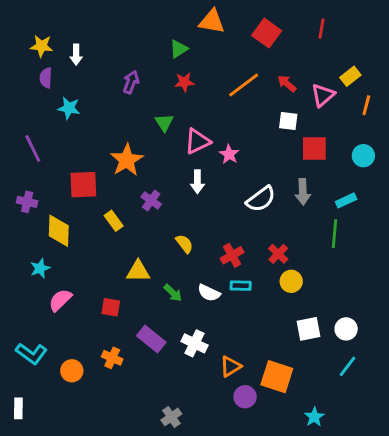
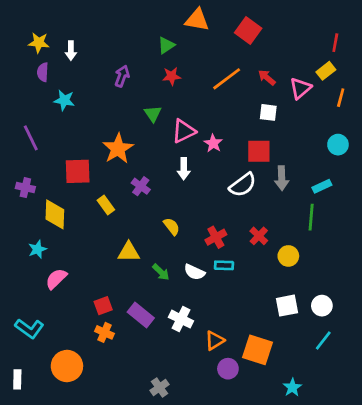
red line: (322, 29) -> (335, 43), moved
red square: (314, 149) -> (259, 151), moved
yellow circle: (291, 281) -> (288, 256), moved
red square: (111, 307) -> (103, 306), moved, turned -30
orange circle: (72, 371) -> (67, 366), moved, size x1.5

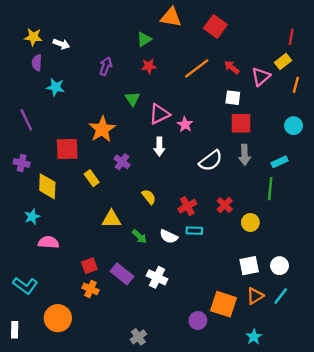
white arrow: (71, 51) -> (61, 44), turned -70
red square: (259, 151) -> (241, 123), moved
pink semicircle: (56, 279) -> (48, 242), turned 48
orange triangle: (215, 341) -> (255, 296), moved

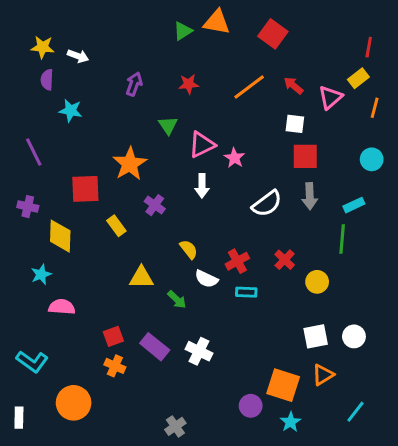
green triangle: (144, 39) -> (183, 31), moved
white semicircle: (169, 236) -> (206, 279), moved
cyan line: (281, 296) -> (355, 412), moved
cyan star: (254, 337) -> (290, 422), moved

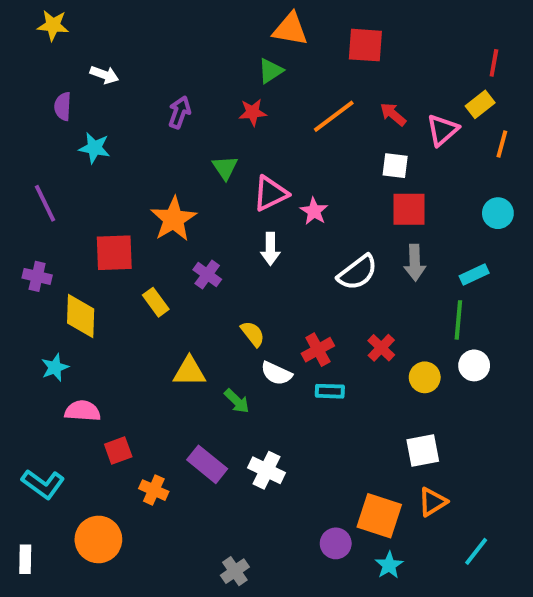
green triangle: (183, 31) -> (270, 71), moved
red square: (273, 34) -> (365, 45), turned -32
yellow star: (43, 47) -> (53, 25), moved
red square: (113, 336) -> (118, 450), moved
white circle: (354, 336) -> (474, 365), moved

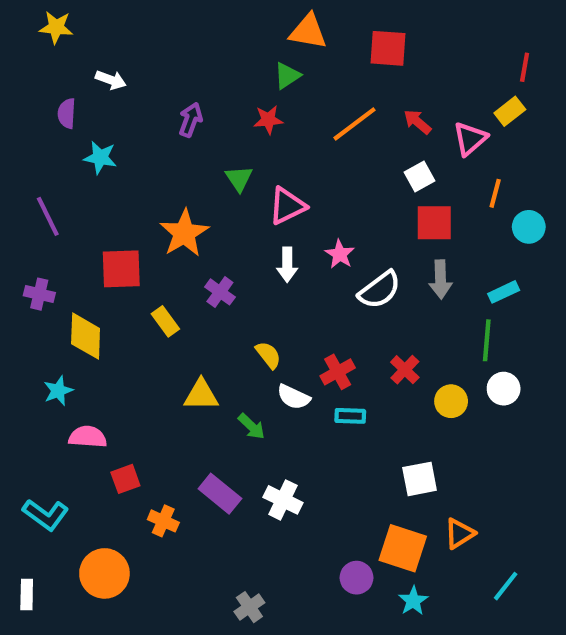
orange line: (502, 144) -> (495, 193), moved
white square: (395, 166) -> (420, 176), turned -36
pink star: (314, 211) -> (340, 254), moved
white square: (423, 450) -> (420, 479), moved

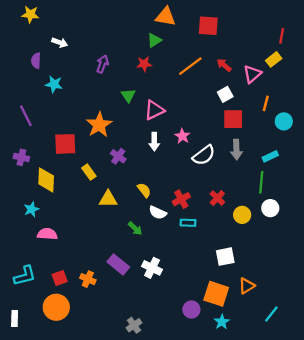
yellow triangle: (201, 395) -> (108, 199), moved
red square: (125, 479) -> (60, 278), moved
cyan L-shape: (46, 515) -> (25, 276), turned -50

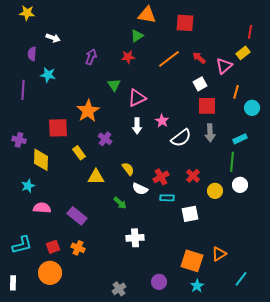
purple line: (26, 116) -> (23, 90), moved, turned 30
white square: (225, 257) -> (190, 214), moved
purple rectangle: (118, 264) -> (77, 216), moved
white cross: (152, 268) -> (135, 238), turned -30
purple circle: (191, 309) -> (159, 282), moved

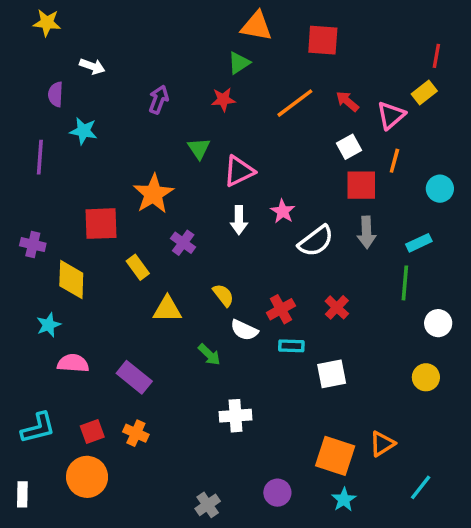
orange line: (236, 92) -> (394, 161), moved
white circle: (240, 185) -> (438, 323), moved
yellow circle: (215, 191) -> (426, 377), moved

